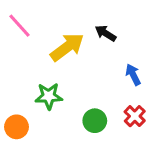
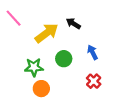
green circle: (95, 121) -> (64, 59), moved
orange circle: (16, 127) -> (41, 89), moved

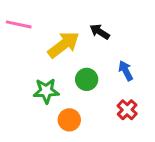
pink line: (14, 18) -> (19, 24), turned -36
orange circle: (41, 89) -> (69, 120), moved

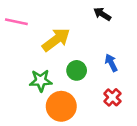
black arrow: (100, 32) -> (102, 14), moved
orange circle: (69, 120) -> (61, 106), size x1.5

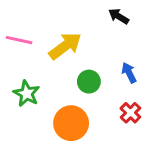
pink line: (16, 22) -> (19, 40), moved
green star: (41, 81) -> (27, 93), moved, turned 30

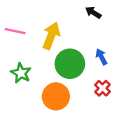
yellow arrow: (65, 46) -> (51, 36), turned -32
green circle: (89, 82) -> (70, 64), size x1.6

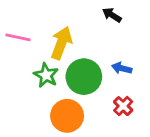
blue arrow: (101, 57) -> (122, 68), turned -49
green star: (21, 73) -> (46, 75), moved

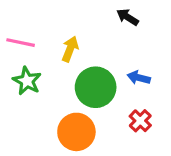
yellow arrow: (61, 43) -> (70, 49), size x0.7
green star: (46, 75) -> (27, 81), moved

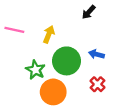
black arrow: (127, 17) -> (89, 12), turned -80
green star: (27, 81) -> (35, 70), moved

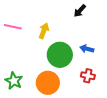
green star: (35, 70) -> (14, 81), moved
red cross: (98, 84) -> (88, 76), turned -32

